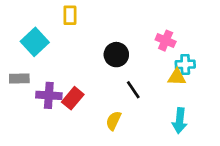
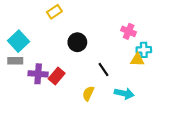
yellow rectangle: (70, 15) -> (54, 12), turned 56
cyan square: (35, 42) -> (18, 41), moved
black circle: (116, 55) -> (77, 42), moved
cyan arrow: (180, 121) -> (124, 93), moved, turned -84

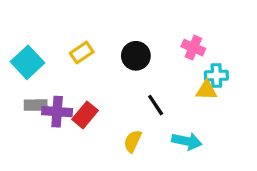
yellow rectangle: (54, 12) -> (82, 53), moved
black circle: (77, 42) -> (136, 56), moved
gray rectangle: (15, 61) -> (36, 105), moved

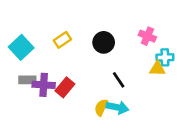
cyan arrow: (187, 141) -> (117, 107), moved

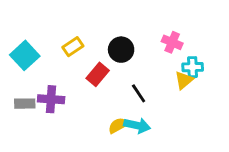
yellow triangle: (157, 69) -> (184, 80), turned -42
gray rectangle: (27, 80) -> (25, 104), moved
red rectangle: (65, 87) -> (98, 74), moved
yellow semicircle: (101, 107) -> (118, 125), turned 36

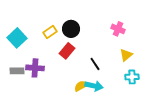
black circle: (121, 50) -> (71, 29), moved
cyan cross: (193, 67) -> (132, 77), moved

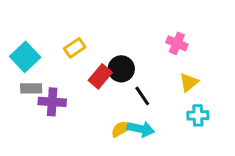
black circle: (71, 29) -> (121, 69), moved
gray rectangle: (17, 71) -> (31, 88), moved

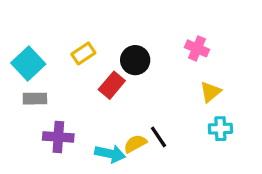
black circle: (121, 69) -> (135, 60), moved
black line: (142, 96) -> (159, 137), moved
purple cross: (52, 102) -> (58, 137), moved
cyan arrow: (141, 129) -> (110, 154), moved

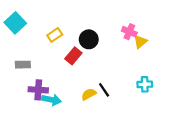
cyan square: (28, 63) -> (15, 23), moved
yellow triangle: (210, 92) -> (140, 42), moved
cyan arrow: (110, 154) -> (51, 100), moved

